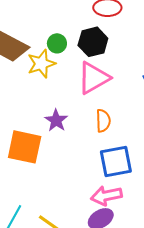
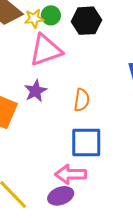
yellow star: (41, 64) -> (34, 19), moved, size x0.7
pink triangle: (94, 78) -> (46, 50), moved

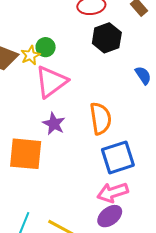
black hexagon: (86, 21) -> (107, 38), moved
orange semicircle: (82, 100) -> (101, 118), size x1.4

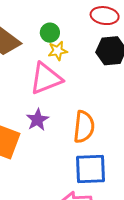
green circle: (46, 47) -> (50, 33), moved
yellow star: (30, 55) -> (58, 51), moved

